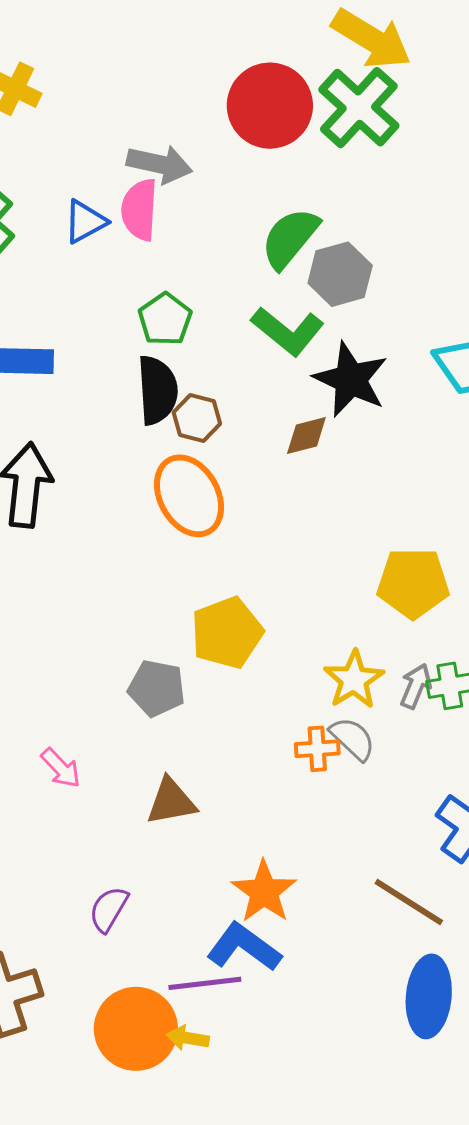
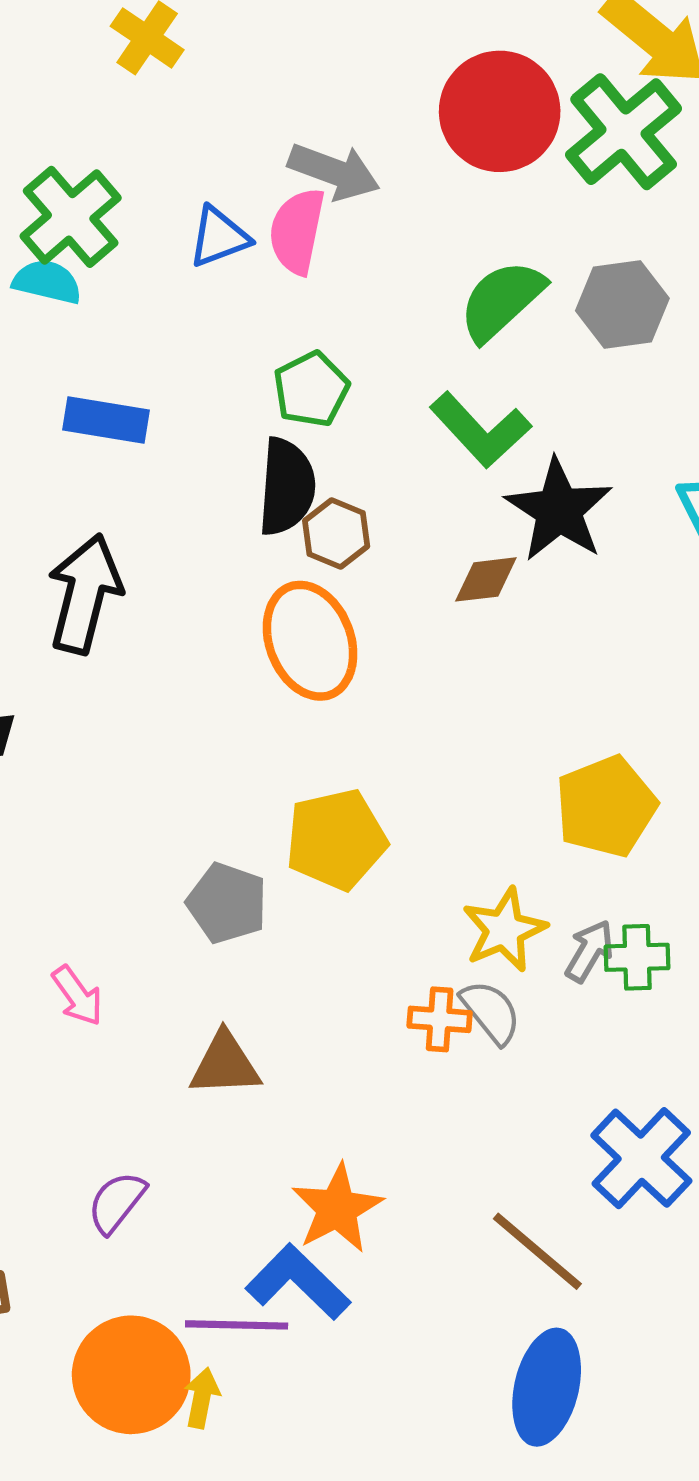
gray hexagon: (340, 274) -> (622, 304), moved
yellow pentagon: (413, 583) -> (606, 806), turned -30
yellow arrow: (188, 1038) -> (202, 1398), turned 84

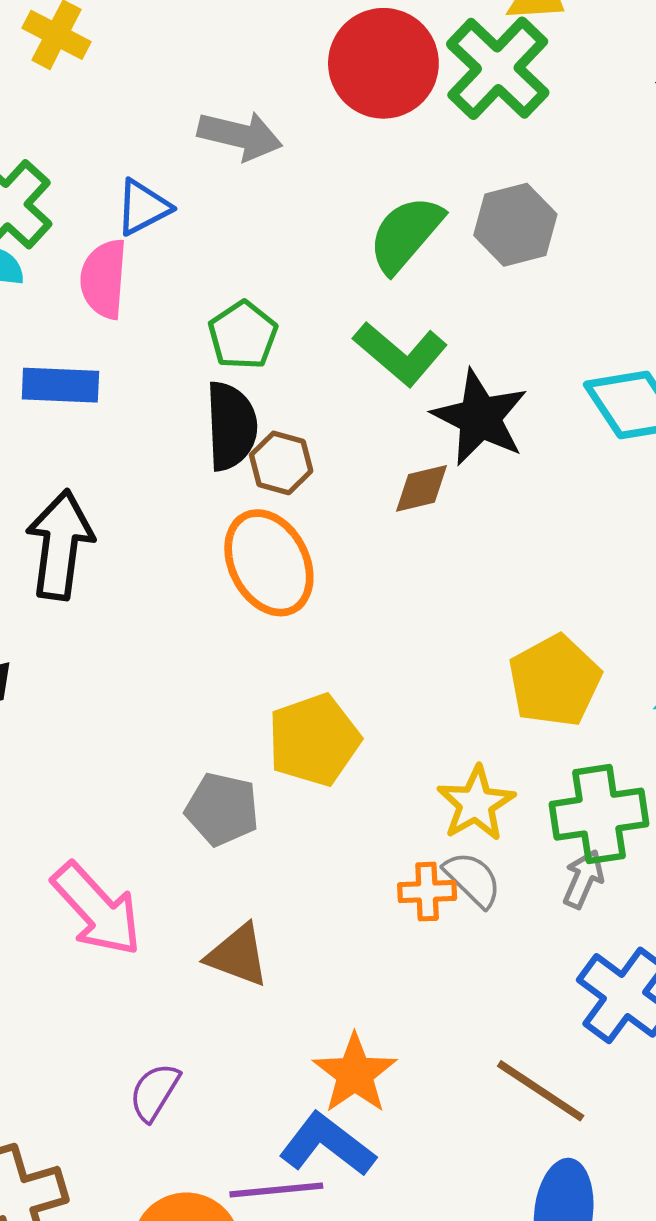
pink semicircle: (297, 231) -> (104, 279), moved
gray arrow: (589, 951) -> (583, 879), moved
green cross: (637, 957) -> (599, 814), size x1.6
pink arrow: (77, 996) -> (97, 909), size x1.8
brown triangle: (225, 1064) -> (238, 955), turned 30

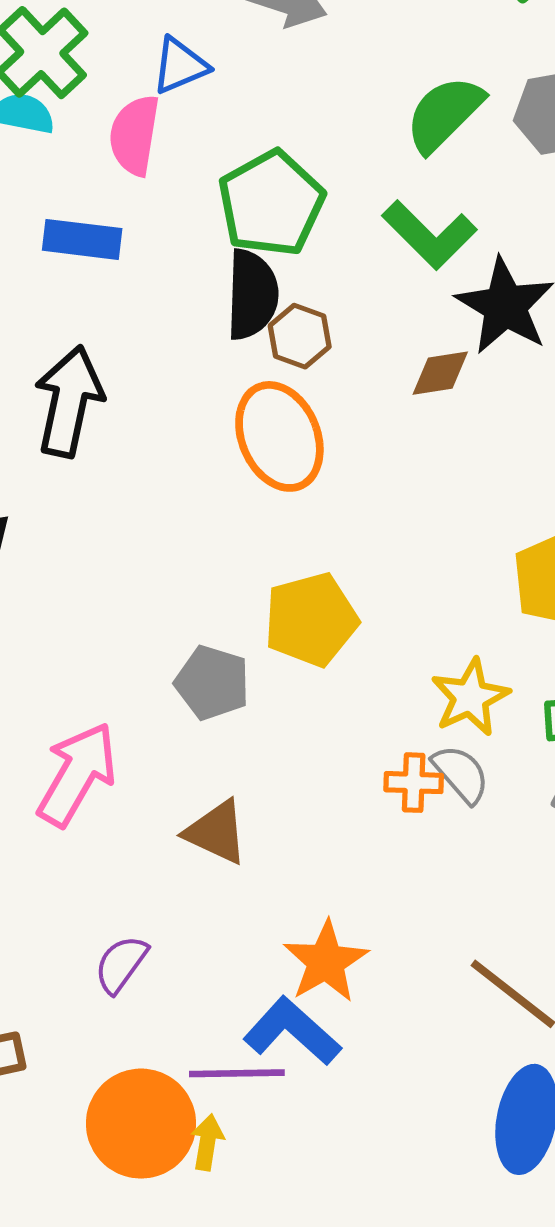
green pentagon: (243, 335) -> (271, 203), size x1.5
pink arrow: (97, 909) -> (77, 774), turned -112

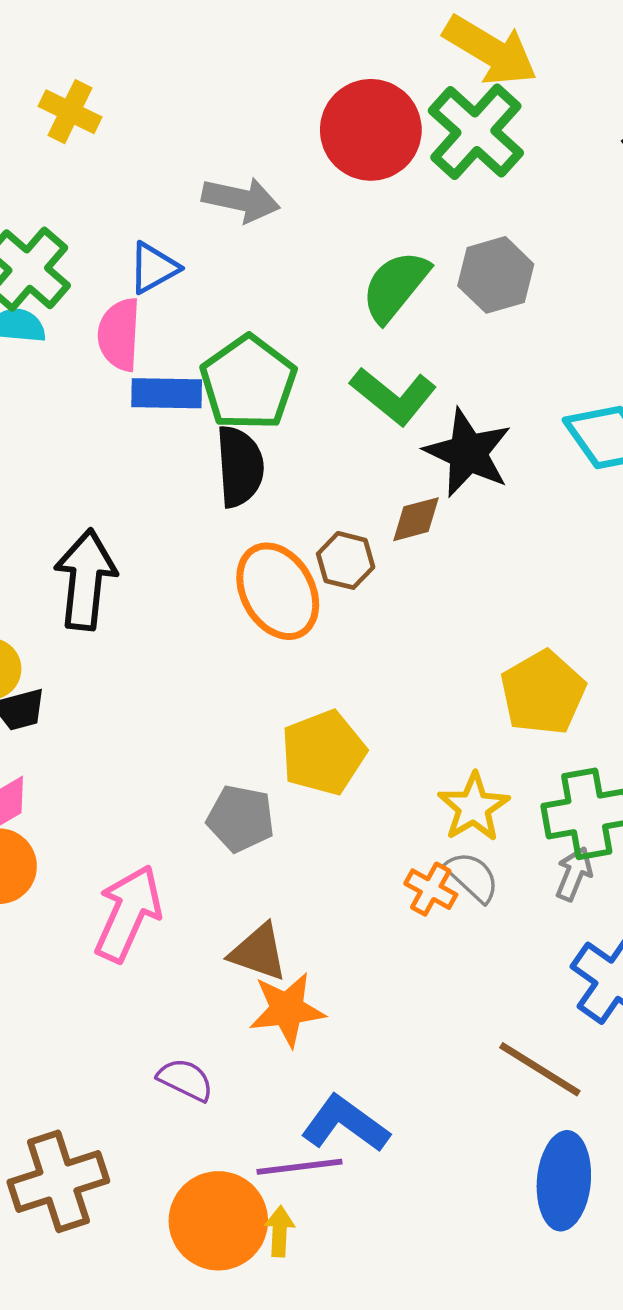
blue rectangle: (82, 239) -> (167, 393), moved
brown hexagon: (300, 336) -> (346, 560), moved
orange cross: (414, 783) -> (431, 889), turned 33
orange star: (326, 962) -> (287, 1009), moved, turned 30
purple semicircle: (121, 964) -> (185, 1080), turned 86

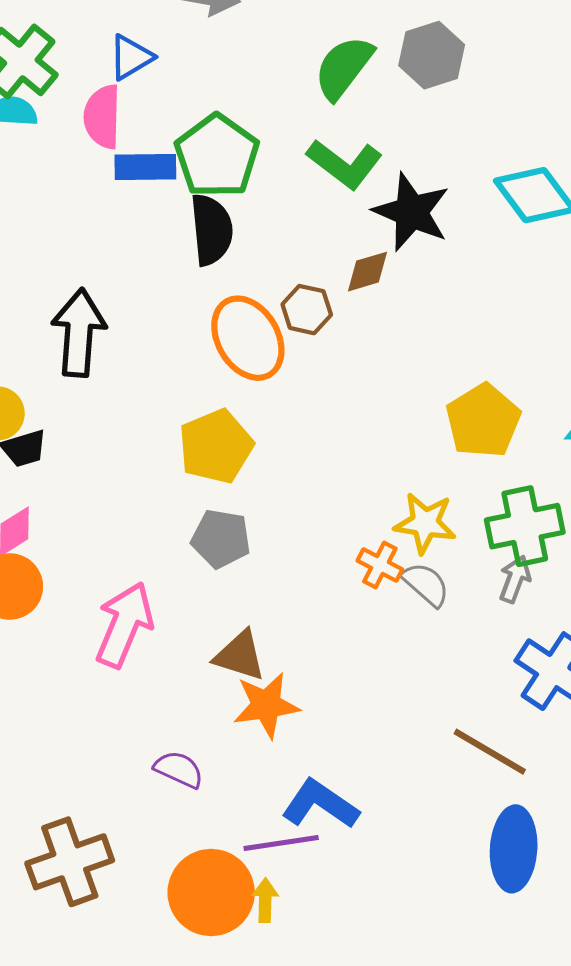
yellow pentagon: (323, 753) -> (216, 446), moved
yellow star: (474, 807) -> (425, 523), turned -30
orange cross: (431, 889) -> (380, 565), moved

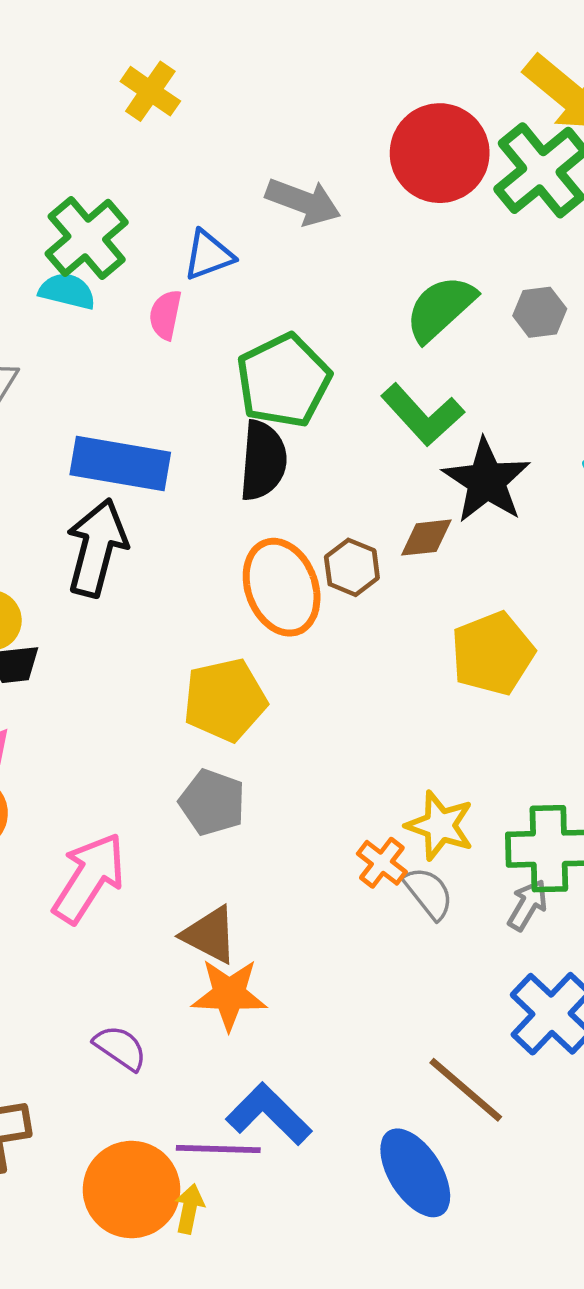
gray hexagon: (432, 55) -> (540, 312), size x0.7
pink semicircle: (102, 117) -> (165, 315), size x0.7
blue rectangle: (145, 167) -> (120, 464), moved, size x1.4
yellow pentagon: (483, 421) -> (493, 653), moved
blue ellipse: (514, 849) -> (415, 1173), moved, turned -46

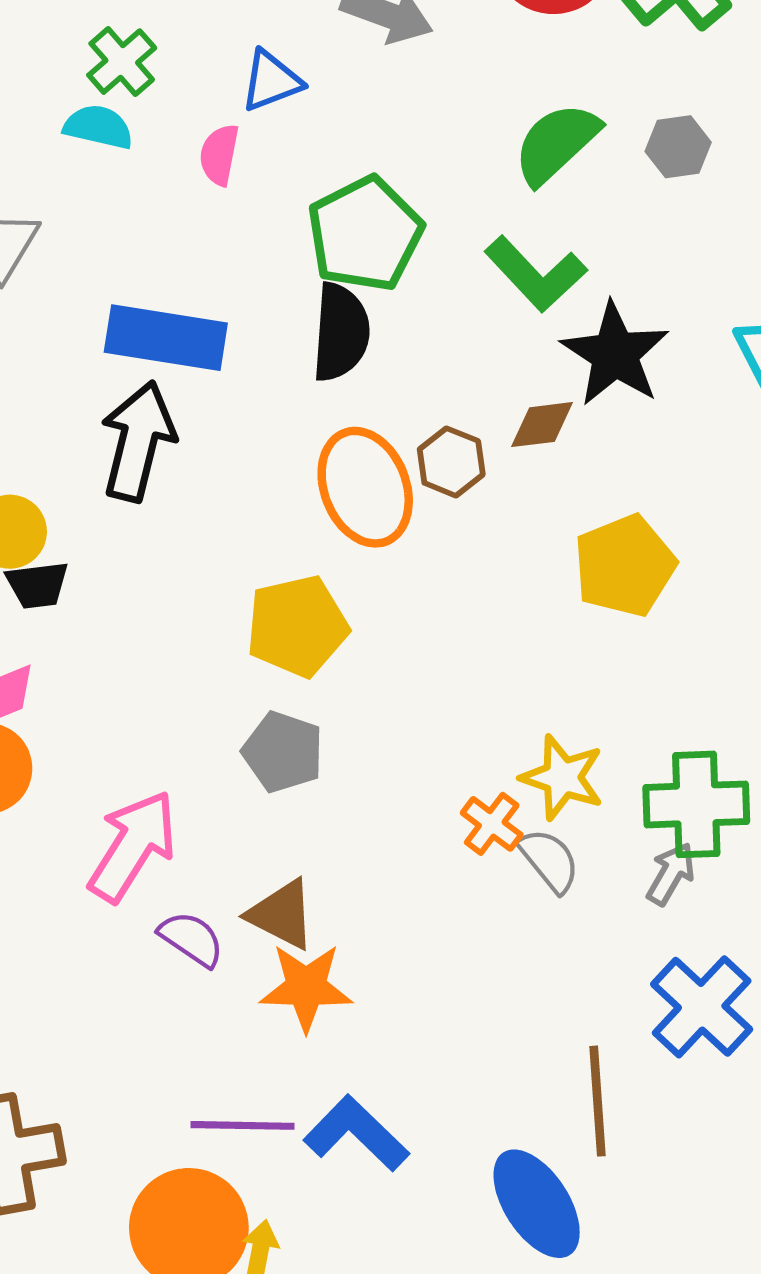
green cross: (87, 238) -> (122, 62), size x0.7
purple semicircle: (120, 1048) -> (191, 939), moved
brown line: (466, 1090) -> (597, 1101), turned 46
purple line: (218, 1149) -> (242, 1125), moved

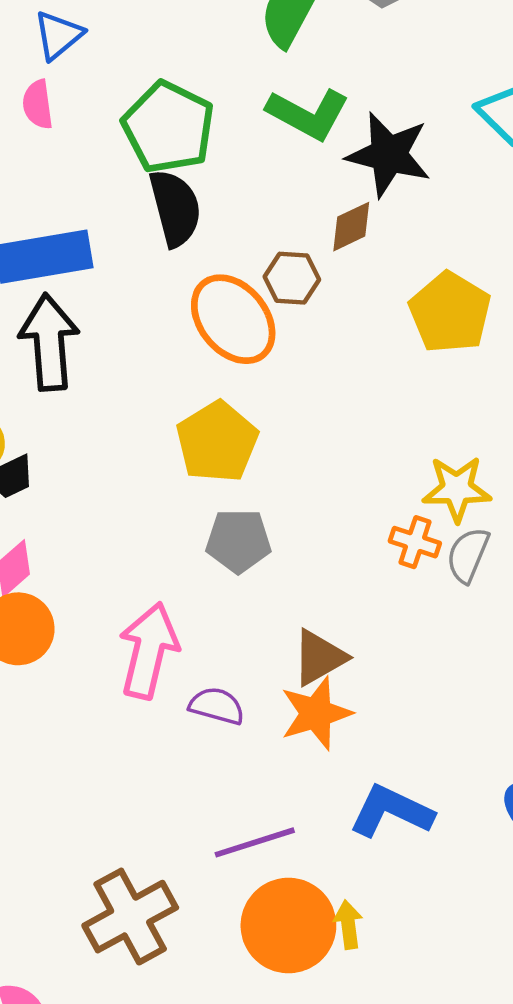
gray semicircle: (549, 860) -> (468, 555), turned -100
brown triangle: (282, 914) -> (319, 657), moved, turned -38
purple line: (242, 1125) -> (255, 842), moved

